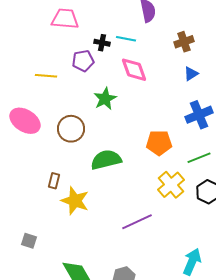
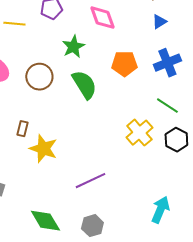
orange pentagon: (159, 143) -> (124, 64), moved
green line: (199, 158) -> (167, 106), turned 55
green semicircle: (106, 160) -> (84, 85), moved, turned 72
purple line: (137, 222) -> (90, 181), moved

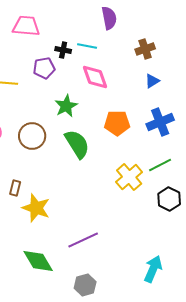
green line: (167, 106) -> (160, 165), turned -60
yellow cross: (139, 133) -> (129, 177), moved
green diamond: (45, 221) -> (38, 261), moved

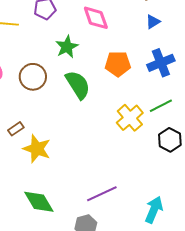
brown rectangle: (15, 188) -> (16, 129), turned 42
purple line: (83, 240) -> (102, 194), moved

